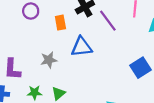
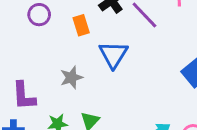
blue triangle: (82, 47) -> (113, 55), turned -45

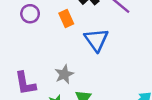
gray star: (71, 78) -> (64, 74), moved

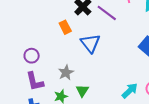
purple circle: (30, 14) -> (32, 56), moved

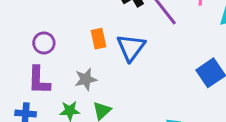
orange rectangle: (65, 27) -> (98, 39), moved

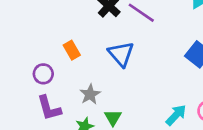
orange rectangle: (98, 39) -> (72, 50), moved

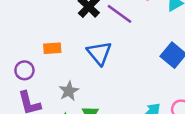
orange rectangle: (72, 50) -> (52, 48), turned -66

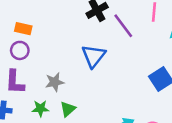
orange rectangle: (52, 48) -> (23, 29), moved

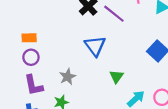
green triangle: (68, 109) -> (116, 76), moved

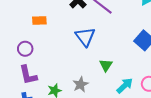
orange rectangle: (29, 38) -> (39, 20), moved
gray star: (68, 77) -> (80, 84), moved

